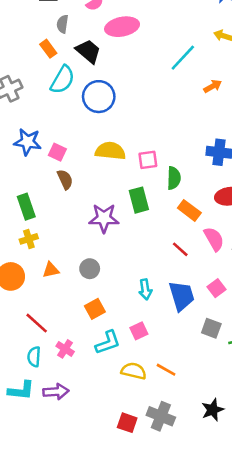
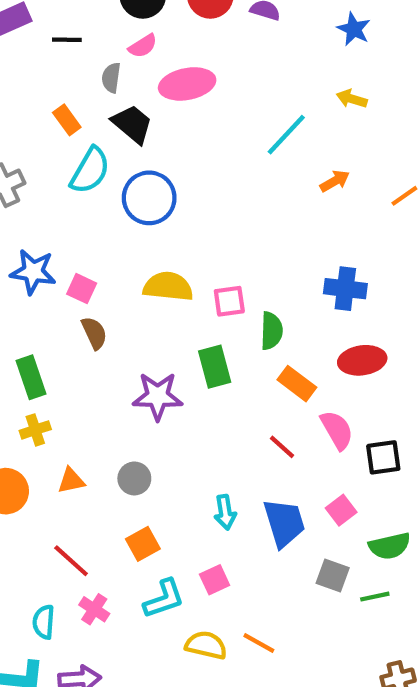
gray semicircle: (62, 24) -> (111, 78), moved
red line: (37, 323) -> (71, 561), moved

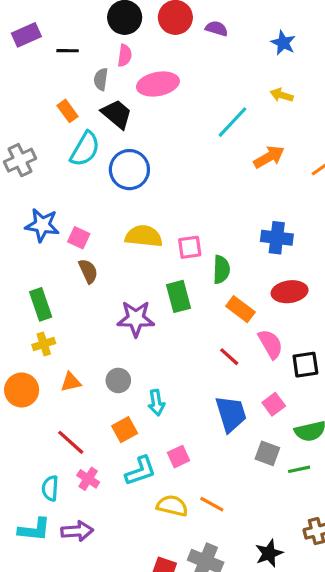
pink semicircle: (143, 46) -> (125, 55), turned -50
orange arrow: (335, 181) -> (269, 157), size x1.4
cyan arrow: (225, 512) -> (156, 403), moved

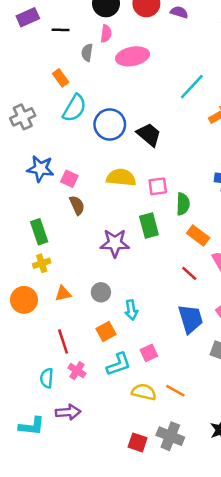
black trapezoid: (117, 114) -> (149, 135), moved
red line: (71, 442) -> (63, 342), turned 30
cyan L-shape: (34, 530) -> (32, 426), moved

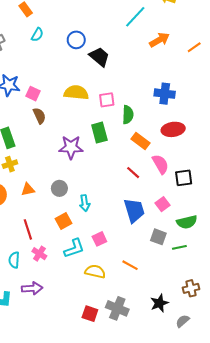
cyan semicircle: (74, 108) -> (37, 35), size x0.6
blue circle: (110, 124) -> (76, 40), moved, size x0.7
orange line: (175, 391) -> (130, 265), moved

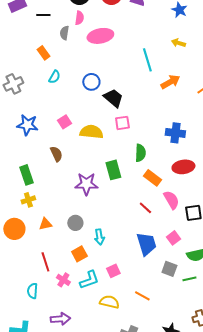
cyan line: (135, 17) -> (147, 60), turned -60
pink square: (33, 94) -> (64, 122), moved, turned 32
pink square: (107, 100) -> (122, 123), moved
pink cross: (39, 254) -> (63, 280), moved
purple arrow: (32, 288) -> (60, 319), moved

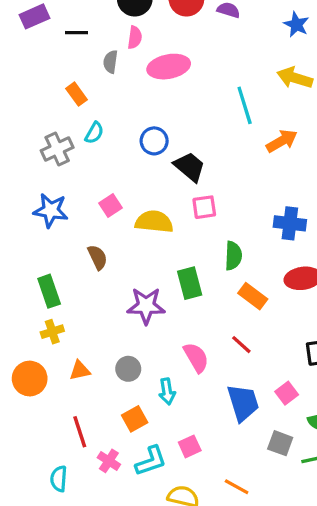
yellow arrow: (178, 43) -> (295, 78), size x1.5
gray cross: (13, 84) -> (57, 149), moved
pink semicircle: (171, 200) -> (196, 358), moved

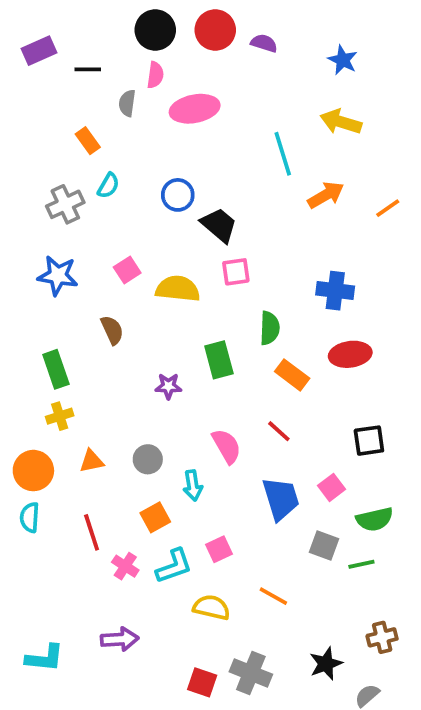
purple star: (146, 306) -> (168, 386), size x0.6
cyan semicircle: (59, 479) -> (30, 517), moved

